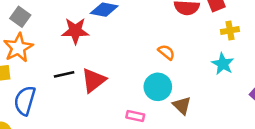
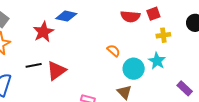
red star: (75, 31) -> (43, 32), turned -30
cyan circle: (158, 87) -> (134, 69), moved

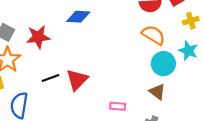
red star: (43, 32) -> (38, 37), moved, turned 30
orange semicircle: (114, 51) -> (153, 35), moved, size x1.5

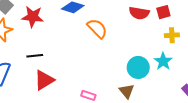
orange semicircle: (153, 35) -> (97, 28), moved
red triangle: (77, 80) -> (44, 80), moved

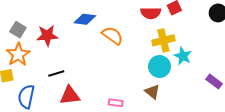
yellow cross: (172, 35) -> (163, 40), moved, size x1.5
red triangle: (44, 80) -> (70, 96), turned 35

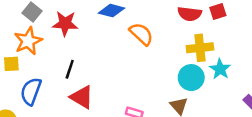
black line: (56, 73) -> (70, 69), turned -63
red triangle: (70, 96) -> (82, 97), turned 30

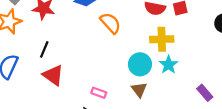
cyan star: (220, 69) -> (169, 65), moved
cyan circle: (191, 78) -> (140, 64), moved

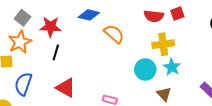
black line: (44, 49) -> (56, 52), moved
brown triangle: (139, 90) -> (164, 94), moved

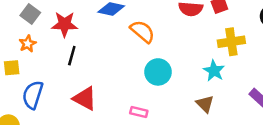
orange star: (20, 42) -> (28, 44), size x0.6
yellow cross: (163, 44) -> (231, 42), moved
cyan circle: (145, 69) -> (158, 72), moved

